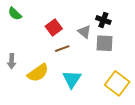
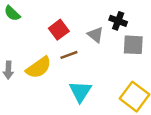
gray square: (104, 43) -> (133, 45), moved
yellow semicircle: (38, 73) -> (39, 68), moved

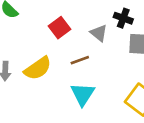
brown line: (69, 55) -> (80, 60), moved

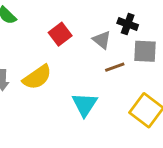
brown line: (80, 60) -> (115, 67), moved

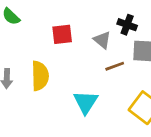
red square: (60, 34) -> (62, 34), turned 30
yellow semicircle: (37, 77) -> (40, 76), turned -56

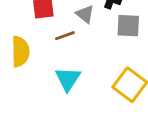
brown line: (115, 66) -> (65, 36), moved

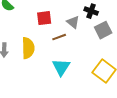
gray square: (128, 26) -> (103, 30), turned -30

